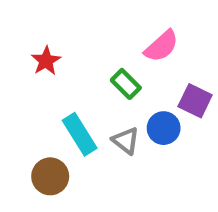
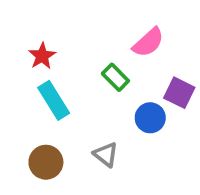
cyan rectangle: (80, 134) -> (54, 100), moved
gray triangle: (126, 141) -> (106, 154), moved

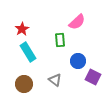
green rectangle: (115, 77) -> (60, 40), turned 40
purple square: (179, 93) -> (93, 77), moved

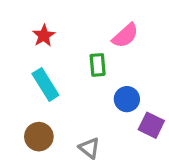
red star: (22, 29) -> (44, 36), moved
gray triangle: (55, 80) -> (89, 148), moved

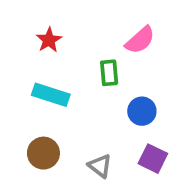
cyan rectangle: (45, 84) -> (51, 95), turned -40
purple square: (151, 125) -> (153, 159), moved

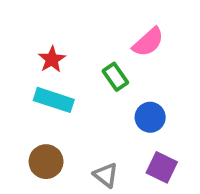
red star: (49, 40) -> (52, 59), moved
green rectangle: (109, 73) -> (115, 77), turned -30

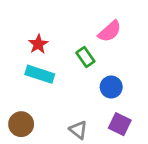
brown circle: (46, 162) -> (21, 124), moved

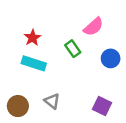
blue circle: (111, 87) -> (111, 58), moved
gray triangle: (78, 130) -> (52, 101), moved

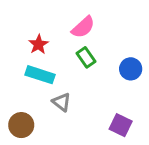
pink semicircle: (93, 27) -> (83, 27), moved
gray triangle: (52, 101) -> (62, 102), moved

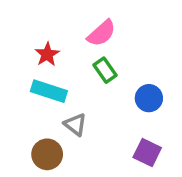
blue circle: (131, 69) -> (149, 98), moved
brown circle: (21, 125) -> (47, 154), moved

